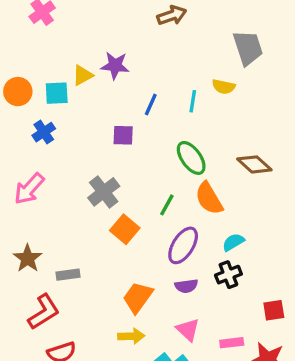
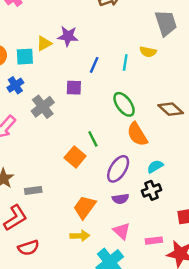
gray cross: (104, 192) -> (43, 107), moved
green line: (167, 205) -> (93, 139), moved, turned -56

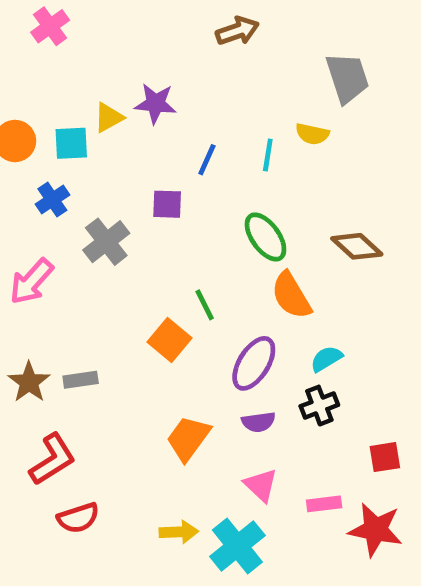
gray rectangle: (33, 190) -> (81, 380), moved
yellow arrow: (80, 236) -> (179, 532), moved

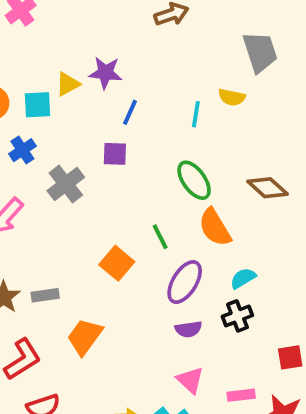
blue line: (207, 160) -> (130, 112), moved
green line: (205, 305) -> (160, 237), moved
orange trapezoid: (188, 438) -> (85, 337), moved

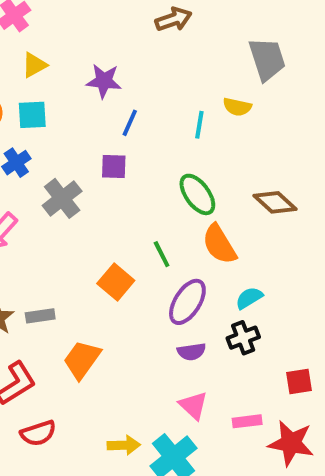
yellow triangle: (68, 84) -> (34, 65), moved

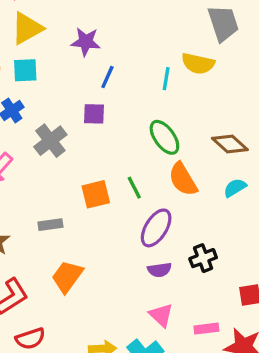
yellow triangle: (34, 65) -> (27, 28), size x1.5
yellow semicircle: (237, 107) -> (198, 64), size x1.4
orange square: (116, 282) -> (96, 194), moved, turned 36
cyan semicircle: (249, 298) -> (235, 188), moved
gray rectangle: (40, 316) -> (50, 225), moved

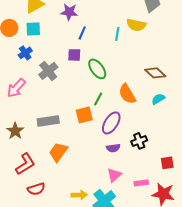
green ellipse: (164, 137) -> (97, 69), moved
green line: (134, 188) -> (98, 99), turned 56
orange square: (96, 194) -> (84, 115), moved
gray rectangle: (50, 225) -> (48, 121), size x1.5
pink triangle: (161, 315) -> (114, 175), turned 35

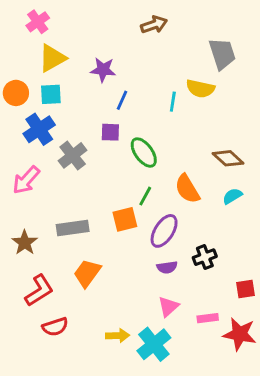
blue cross: (25, 53) -> (39, 129), size x1.5

